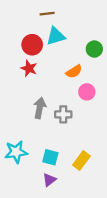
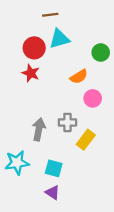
gray arrow: (40, 108) -> (39, 129), moved
yellow rectangle: (81, 160) -> (86, 140), moved
purple triangle: (49, 180) -> (53, 192), turned -48

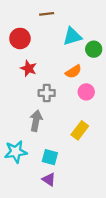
cyan triangle: (59, 39) -> (72, 36), moved
red circle: (34, 48) -> (20, 38), moved
gray cross: (67, 122) -> (47, 93), moved

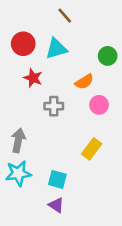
brown line: (47, 14) -> (65, 16), moved, turned 56
cyan triangle: (72, 36) -> (56, 49), moved
gray arrow: (36, 121) -> (18, 140), moved

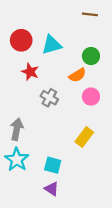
brown line: (65, 16) -> (90, 14), moved, turned -42
green circle: (108, 56) -> (91, 56), moved
gray cross: (54, 106) -> (49, 98), turned 30
cyan star: (18, 173) -> (17, 160), turned -30

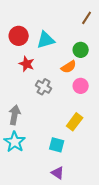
brown line: (90, 14) -> (87, 18), moved, turned -64
cyan square: (53, 165) -> (57, 145), moved
purple triangle: (52, 189) -> (58, 173), moved

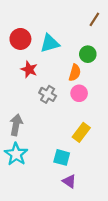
orange semicircle: (69, 67) -> (75, 73), turned -42
pink circle: (81, 86) -> (79, 93), moved
purple triangle: (58, 173) -> (69, 181), moved

